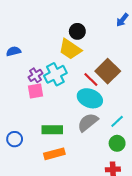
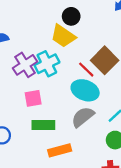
purple cross: (35, 75) -> (25, 65), size x1.5
pink square: (35, 91) -> (33, 98), moved
orange rectangle: (54, 154) -> (60, 150), moved

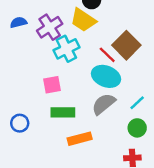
purple cross: (25, 65) -> (50, 27), moved

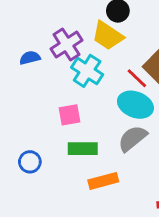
blue semicircle: (18, 22) -> (30, 58), moved
cyan cross: (66, 49) -> (87, 71), turned -30

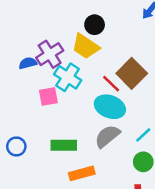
blue semicircle: (30, 58) -> (28, 63), moved
pink square: (69, 115) -> (48, 96), moved
blue circle: (30, 162) -> (16, 146), moved

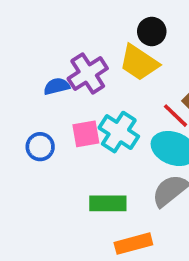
cyan cross: (68, 77) -> (119, 132), moved
blue circle: (16, 146) -> (40, 147), moved

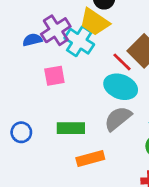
cyan cross: (119, 132) -> (79, 41), moved
blue circle: (40, 147) -> (21, 132), moved

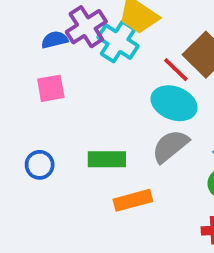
pink square: (54, 76) -> (51, 88), moved

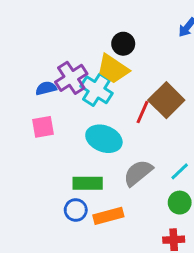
red line: (176, 70) -> (143, 112), turned 70
cyan ellipse: (174, 103) -> (104, 139), moved
blue circle: (40, 165) -> (76, 210), moved

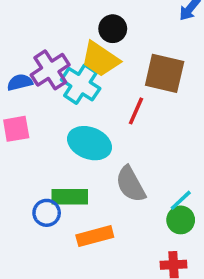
brown square: (166, 100) -> (165, 73), moved, turned -32
cyan line: (180, 171) -> (181, 200), moved
gray semicircle: (138, 173) -> (131, 184), turned -80
blue circle: (76, 210) -> (47, 213), moved

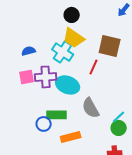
black circle: (113, 29) -> (72, 15), moved
purple cross: (50, 70) -> (46, 77), moved, turned 30

